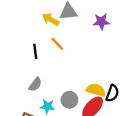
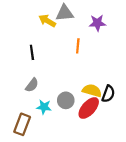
orange line: (57, 44) -> (78, 46), moved, turned 48

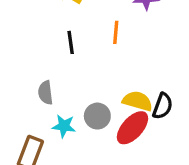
black line: (32, 52) -> (71, 42), moved
gray semicircle: (32, 85) -> (45, 93), turned 136

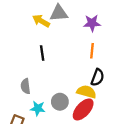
orange line: (116, 32) -> (92, 51), moved
black semicircle: (163, 106) -> (98, 77), moved

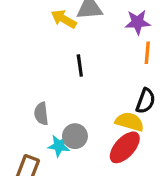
orange line: (92, 51) -> (147, 53), moved
black line: (42, 53) -> (80, 66), moved
gray circle: (60, 102) -> (75, 136), moved

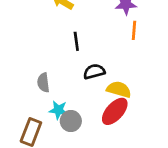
black semicircle: (146, 101) -> (94, 72), moved, turned -125
gray circle: (75, 136) -> (71, 121), moved

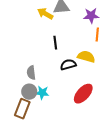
yellow semicircle: (119, 89) -> (86, 57), moved
gray circle: (71, 121) -> (29, 92), moved

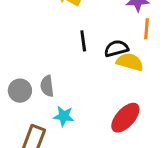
black semicircle: (68, 65) -> (116, 48), moved
gray circle: (29, 92) -> (20, 91), moved

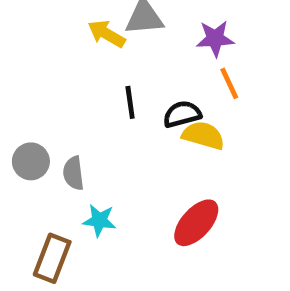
orange line: (146, 29) -> (229, 83), turned -30
gray circle: (20, 91) -> (31, 161), moved

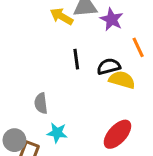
purple star: (215, 39) -> (112, 19), moved, turned 30
gray circle: (31, 161) -> (14, 140), moved

